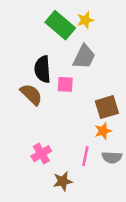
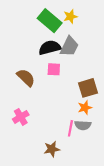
black semicircle: (43, 69) -> (50, 48), moved, turned 80
pink cross: (41, 154) -> (21, 117), moved
gray semicircle: (112, 157) -> (83, 125), moved

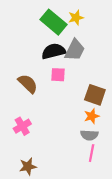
brown square: (88, 88) -> (95, 95), turned 36
pink line: (70, 128) -> (92, 153), moved
brown star: (52, 149) -> (28, 166), moved

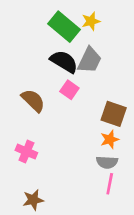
black semicircle: (54, 51) -> (64, 62), turned 45
pink square: (58, 75) -> (69, 90), turned 32
pink cross: (22, 126) -> (26, 152), turned -36

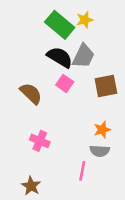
brown square: (114, 114) -> (106, 86), moved, turned -30
pink cross: (26, 152) -> (40, 141), moved
pink line: (110, 184) -> (82, 171), moved
brown star: (33, 200) -> (31, 186), turned -30

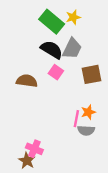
brown semicircle: (31, 93) -> (27, 81), turned -36
pink cross: (40, 141) -> (34, 149), moved
pink line: (82, 171) -> (76, 119), moved

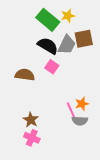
brown square: (91, 74) -> (84, 39), moved
pink line: (76, 119) -> (71, 110), turned -35
brown star: (27, 161) -> (31, 120), moved

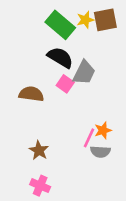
brown square: (84, 39) -> (105, 20), moved
gray trapezoid: (67, 45) -> (84, 73), moved
pink line: (71, 110) -> (89, 138), turned 49
pink cross: (32, 138) -> (40, 186), moved

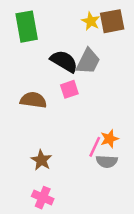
yellow star: (85, 20) -> (91, 21), turned -30
green rectangle: (60, 25) -> (27, 27), moved, turned 40
gray trapezoid: (84, 73) -> (88, 61), moved
pink square: (65, 84) -> (69, 89), turned 36

